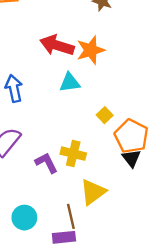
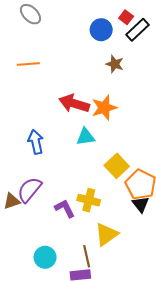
yellow square: (105, 115) -> (117, 166), size x1.6

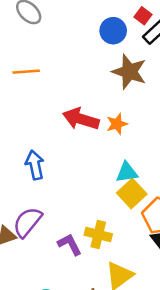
brown star: (115, 64) -> (129, 72), size x1.6
orange star: (104, 108) -> (117, 124), size x0.7
cyan triangle: (86, 137) -> (127, 172), moved

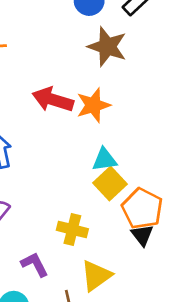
orange star: (117, 124) -> (93, 105), size x1.4
purple L-shape: (70, 244) -> (35, 264), moved

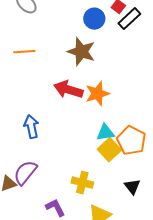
brown star: (107, 47) -> (81, 52), moved
orange pentagon: (142, 209) -> (131, 141), moved

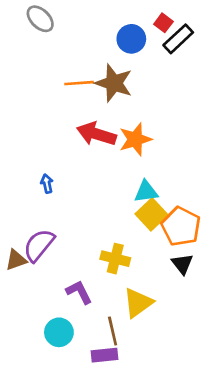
orange line: (24, 52) -> (79, 83), moved
blue arrow: (31, 127) -> (47, 184), size x0.6
orange pentagon: (131, 141) -> (181, 226), moved

